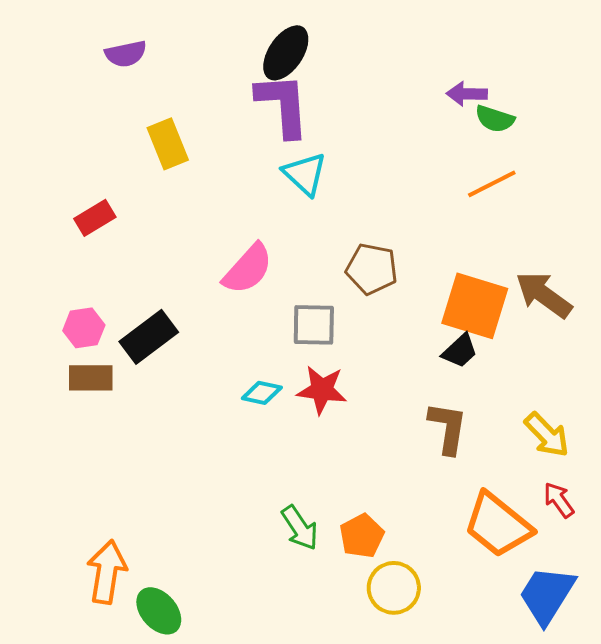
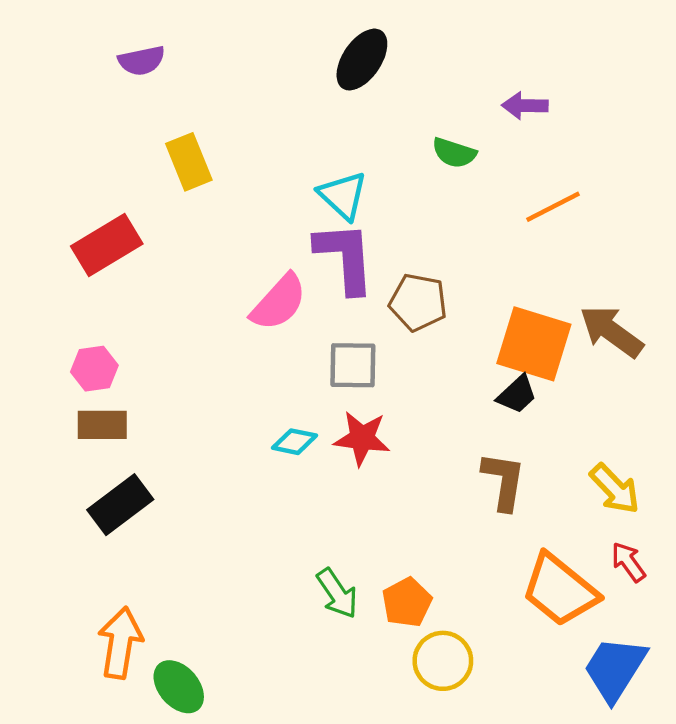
black ellipse: (286, 53) -> (362, 60), moved
purple L-shape: (283, 105) -> (345, 257), moved
green semicircle: (495, 119) -> (454, 153), moved
red rectangle: (95, 218) -> (107, 245), size x1.5
black rectangle: (149, 337) -> (120, 505), moved

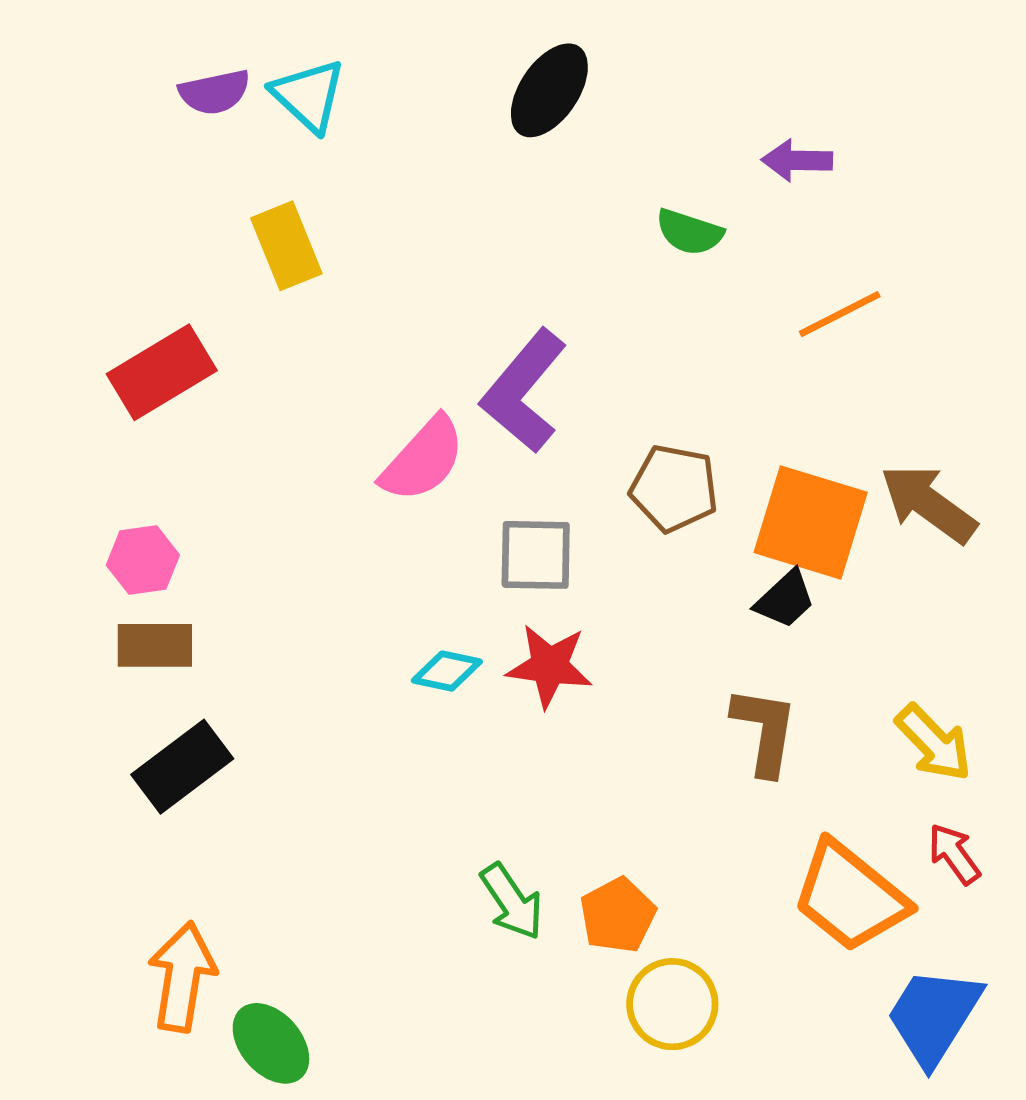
cyan triangle: (343, 196) -> (309, 95), moved
purple L-shape: (345, 257) -> (524, 391), turned -136
brown pentagon: (418, 302) -> (674, 488), moved

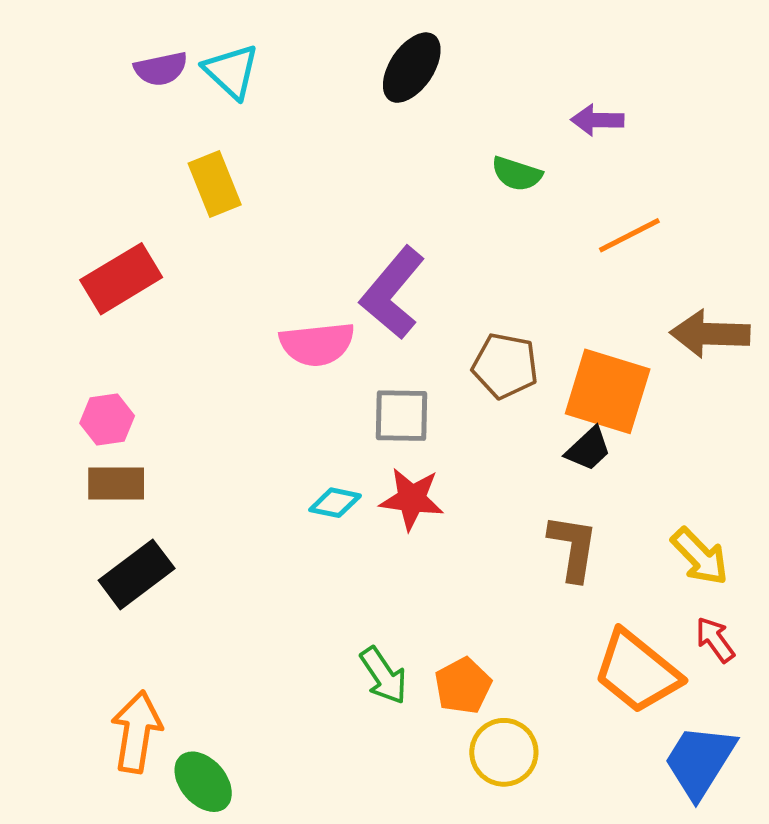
pink semicircle: (423, 459) -> (317, 344), turned 42
brown arrow: (929, 504) -> (710, 334), moved, turned -34

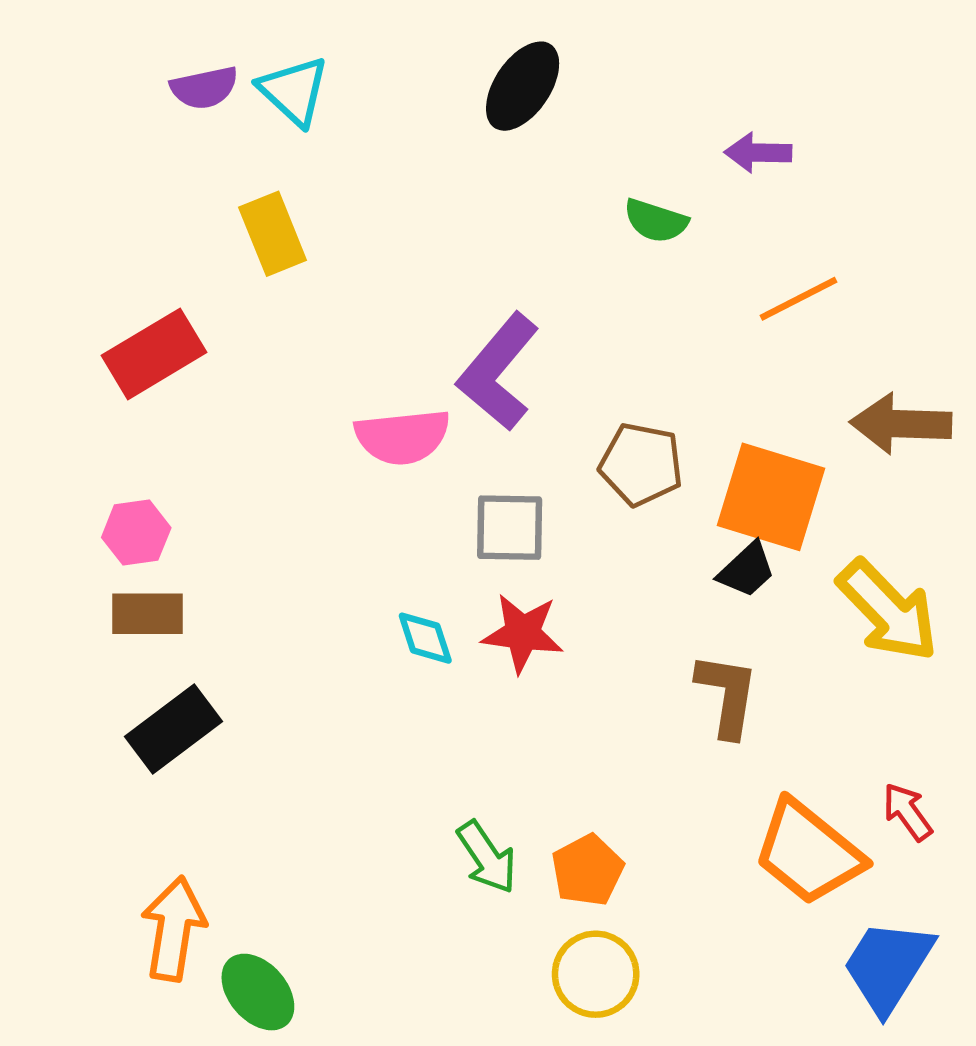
cyan diamond: (335, 503) -> (425, 638), turned 60
yellow arrow: (700, 556) -> (888, 610), moved, size x1.4
yellow circle: (504, 752) -> (596, 974), moved

